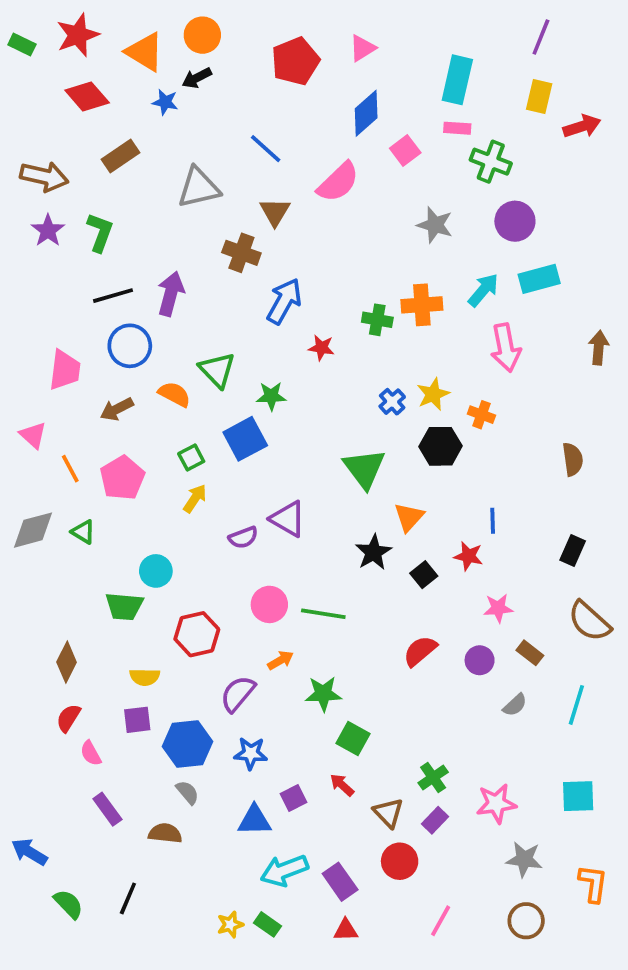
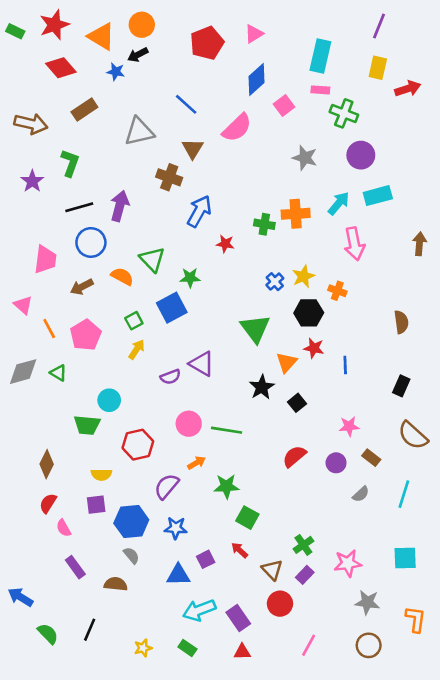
purple star: (48, 230) -> (32, 181), moved
red star: (468, 556) -> (314, 348), moved
yellow star: (230, 924) -> (143, 648), moved

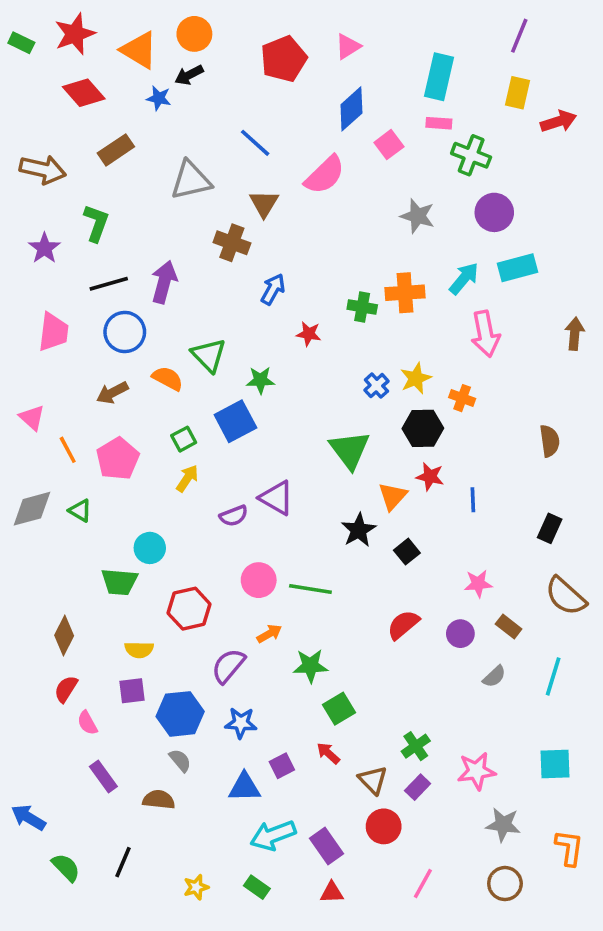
blue arrow: (199, 211) -> (273, 289), size x0.7
pink trapezoid: (45, 259) -> (53, 332), moved
green square: (247, 518) -> (339, 709), turned 30

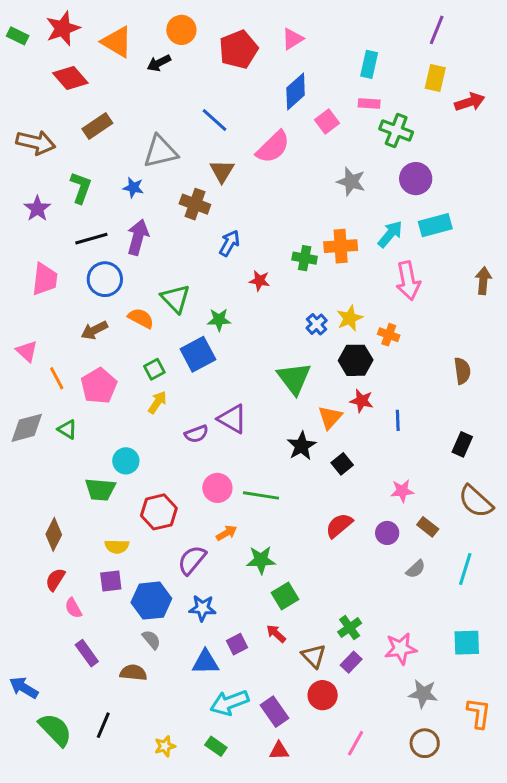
orange circle: (194, 34) -> (181, 30), moved
cyan rectangle: (439, 77) -> (369, 64), size x0.7
blue star: (159, 98) -> (133, 188), moved
green semicircle: (66, 867) -> (55, 730), size x1.4

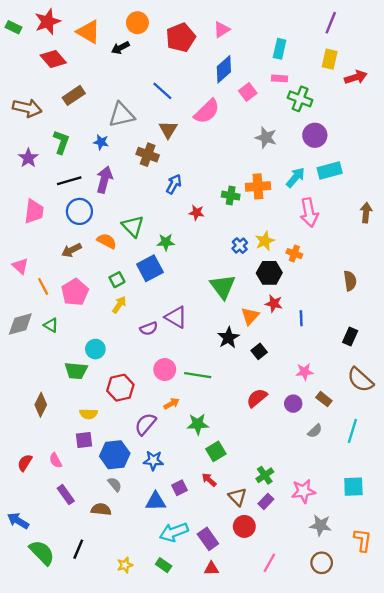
red semicircle: (55, 580) -> (25, 463), moved

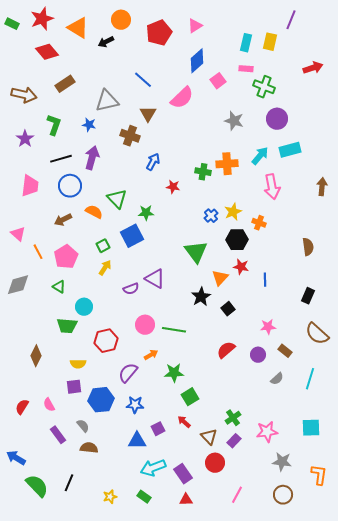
yellow rectangle: (330, 59) -> (270, 42), moved
green triangle: (51, 325) -> (59, 287), moved
gray semicircle: (115, 484) -> (83, 426), moved

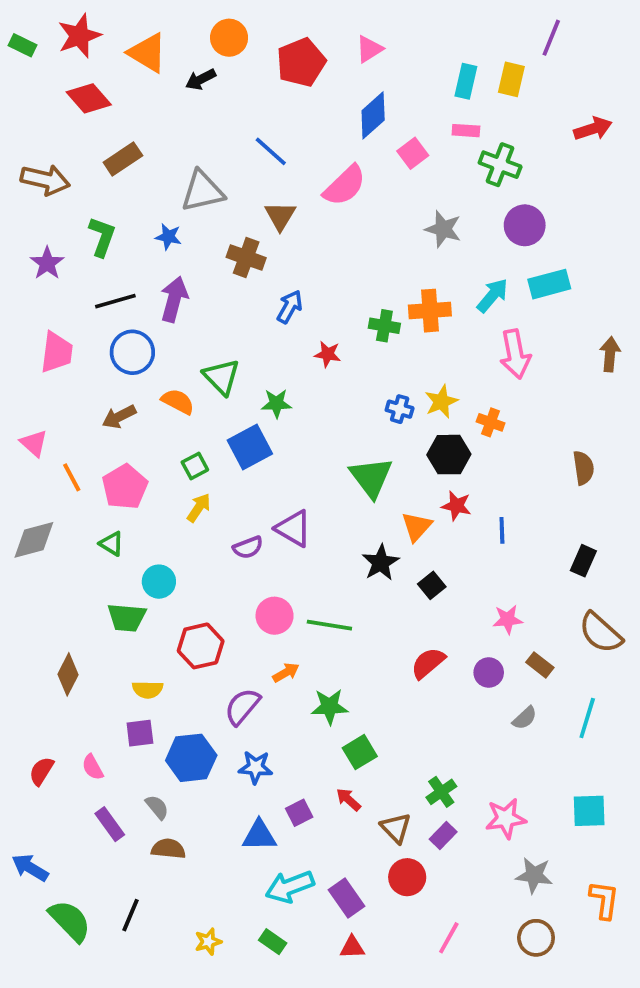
blue cross: (211, 216) -> (400, 409), turned -32

